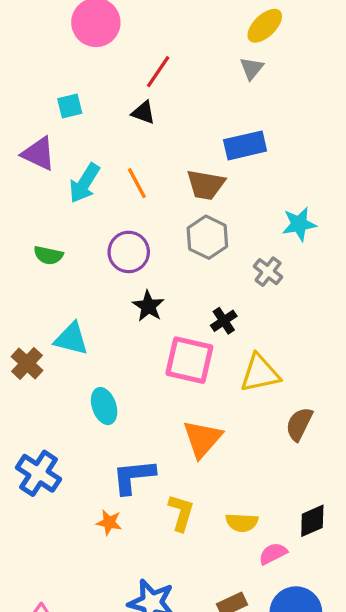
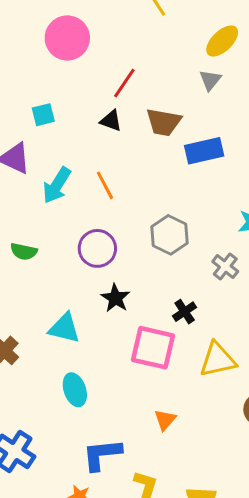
brown trapezoid: (206, 185) -> (164, 122), moved
cyan triangle: (71, 339) -> (64, 328), moved
orange triangle: (202, 439) -> (165, 420), size x0.6

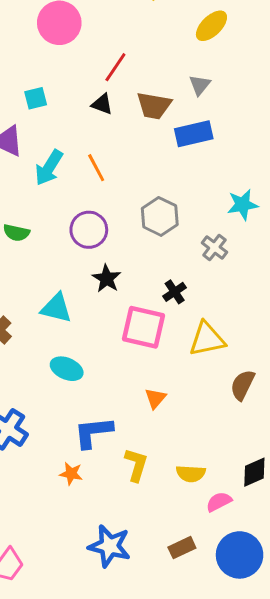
gray triangle: (210, 80) -> (200, 85), moved
cyan ellipse: (75, 390) -> (67, 369), turned -48

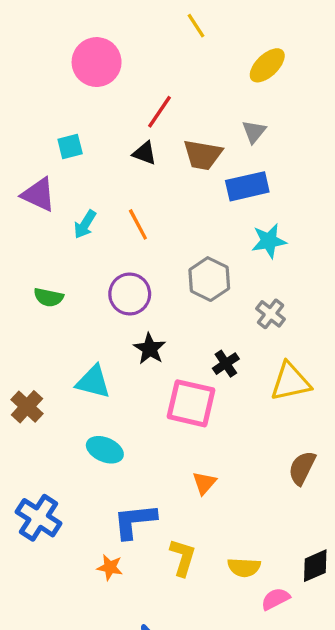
cyan arrow: (49, 168) -> (85, 224), size x0.7
cyan star: (243, 205) -> (269, 241), moved
yellow triangle: (207, 339) -> (290, 382), moved

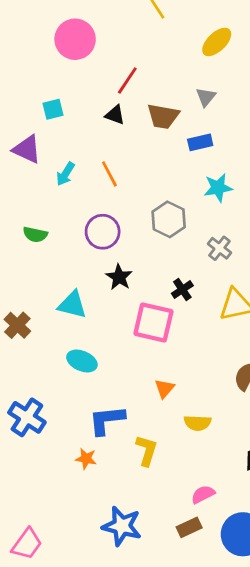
blue rectangle: (247, 186) -> (200, 142), size x0.7
yellow semicircle: (244, 567) -> (197, 423), moved
pink semicircle: (276, 599) -> (203, 494), moved

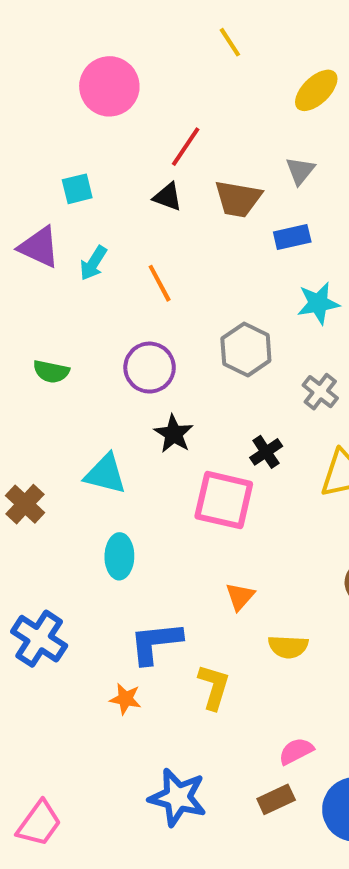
cyan arrow: (65, 174) -> (93, 263), moved
cyan ellipse: (82, 361) -> (119, 556), turned 68

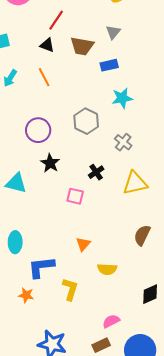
orange line: (160, 283) -> (44, 77), moved
pink square: (224, 500) -> (75, 196), size x0.6
cyan ellipse: (119, 556) -> (15, 242), moved

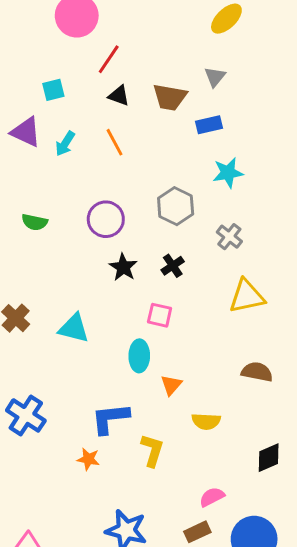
red line: (56, 20) -> (109, 59), moved
black cross: (96, 172) -> (173, 266), moved
cyan triangle: (16, 183) -> (74, 328), moved
brown semicircle: (142, 235) -> (257, 372), turned 75
cyan ellipse: (15, 242) -> (139, 356), moved

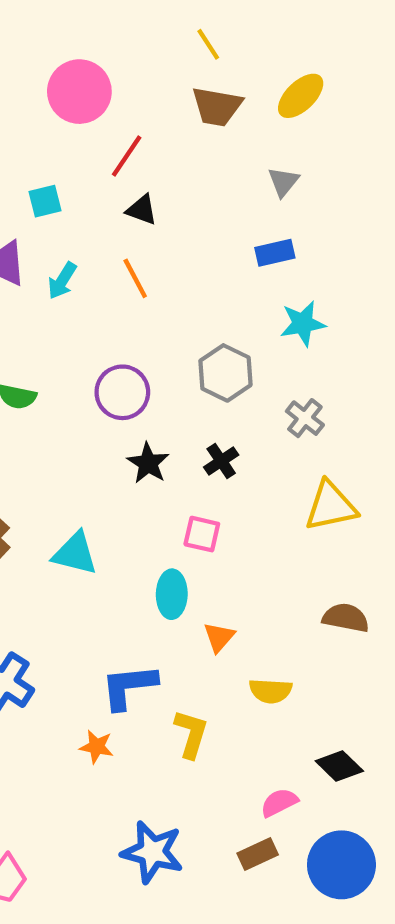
brown trapezoid: (170, 97) -> (217, 107), moved
black diamond: (269, 458) -> (339, 766), moved, turned 68

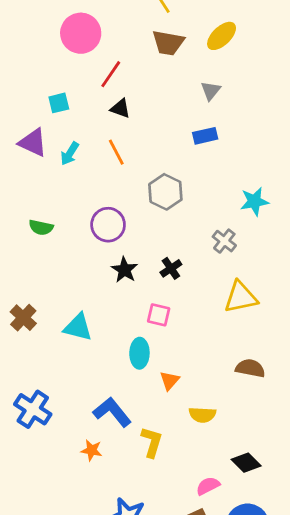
cyan star: (303, 324) -> (254, 201), moved
gray hexagon: (225, 373) -> (165, 192), moved
blue L-shape: (129, 687) -> (112, 412), turned 57

